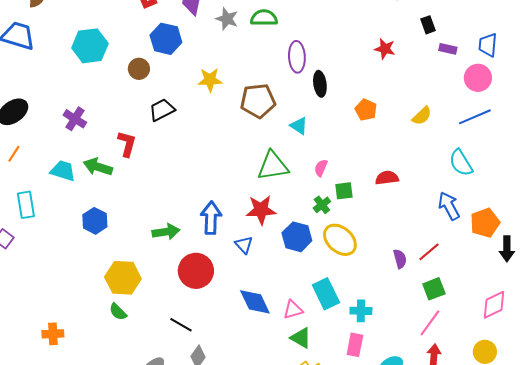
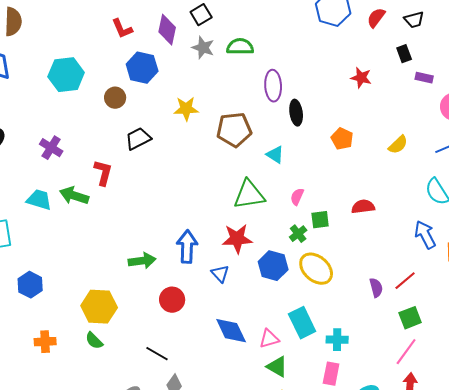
blue hexagon: (95, 221) -> (30, 285), moved
red circle: (196, 271) -> (172, 300), size x0.7
orange cross: (53, 334) -> (45, 342), moved

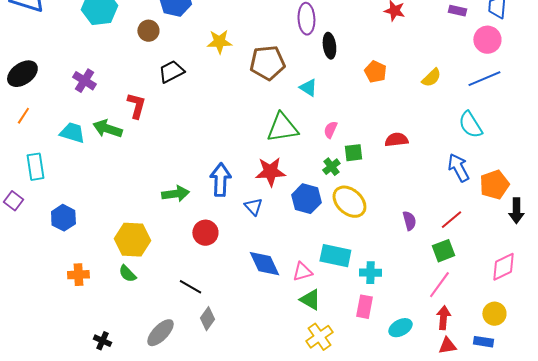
red line: (405, 281) -> (451, 220), moved
cyan rectangle: (302, 323) -> (335, 256), turned -52

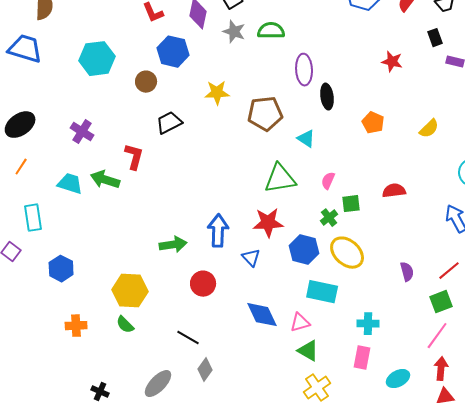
cyan rectangle: (335, 256) -> (322, 292), moved

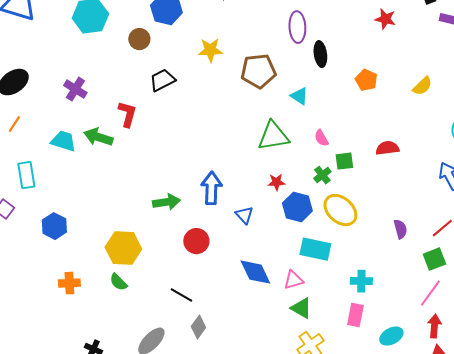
pink semicircle: (328, 181) -> (321, 138), turned -54
red star: (268, 223) -> (276, 182), moved, size x0.6

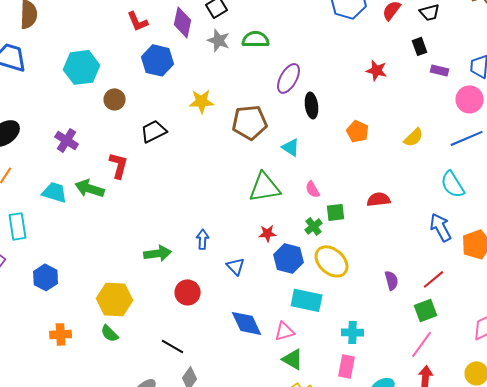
purple ellipse: (297, 27) -> (289, 78), turned 32
brown circle: (139, 39) -> (115, 99), moved
blue arrow: (211, 188) -> (203, 239), size x0.6

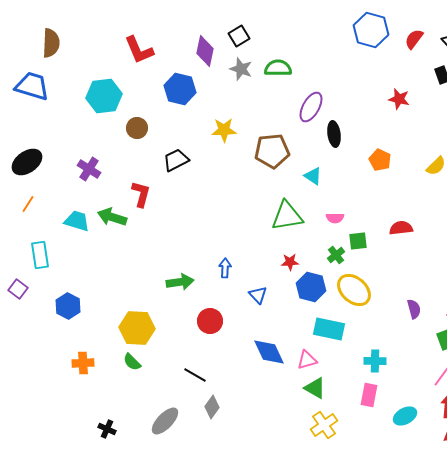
red L-shape: (138, 21) -> (139, 50), moved, size x1.4
pink semicircle: (313, 189) -> (335, 218), turned -60

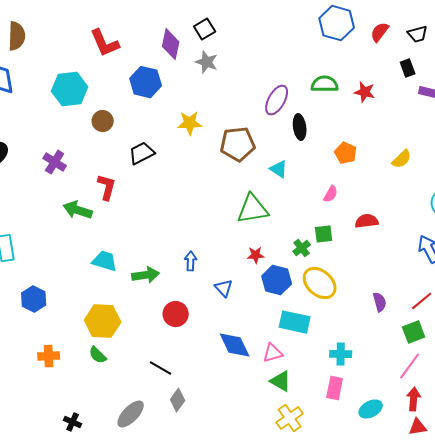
green semicircle: (278, 68) -> (325, 84), moved
pink semicircle: (335, 218) -> (331, 194), moved, turned -60
cyan trapezoid: (77, 221) -> (105, 261), moved

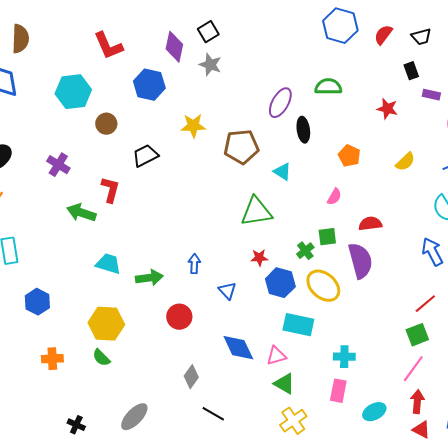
red star: (365, 92) -> (387, 109), moved
purple semicircle: (380, 302) -> (360, 261), moved, size x1.8
black line: (161, 368) -> (213, 414), moved
gray diamond: (178, 400) -> (191, 377), moved
red triangle: (418, 427) -> (421, 430), turned 36

